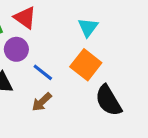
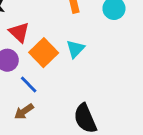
orange square: (86, 65) -> (44, 53), moved

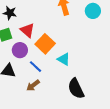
cyan triangle: (75, 49) -> (64, 59), moved, turned -40

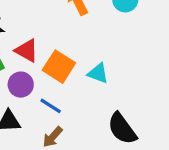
cyan triangle: (64, 59) -> (98, 73), moved

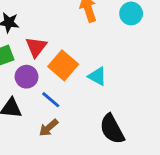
red triangle: (27, 51) -> (36, 47), turned 30

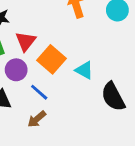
black semicircle: (112, 129) -> (113, 97), moved

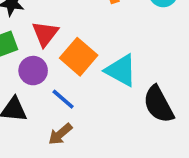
cyan triangle: (84, 70) -> (121, 70), size x1.4

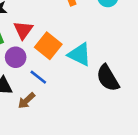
brown arrow: (60, 134) -> (26, 101), moved

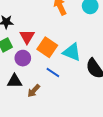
blue line: (38, 77) -> (53, 72), moved

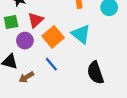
cyan triangle: (72, 52) -> (81, 34), moved

